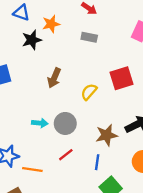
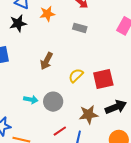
black star: (32, 40) -> (18, 23), moved
red square: (121, 78) -> (103, 79), moved
red line: (66, 155) -> (60, 131), moved

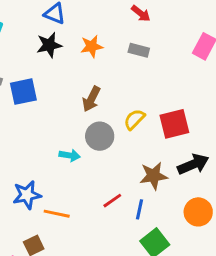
orange star: (47, 14) -> (92, 46), moved
gray circle: (53, 102) -> (100, 136), moved

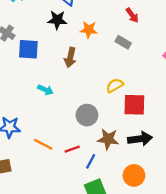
brown arrow: (91, 99) -> (70, 57), moved, turned -30
yellow semicircle: (134, 119) -> (115, 85), moved
gray circle: (100, 136) -> (87, 115), moved
cyan arrow: (70, 155) -> (45, 90), moved
orange line: (57, 214) -> (43, 144), moved

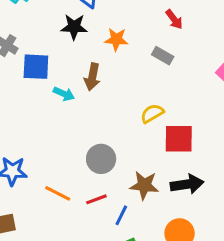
cyan arrow: (45, 90) -> (64, 94), moved
gray circle: (87, 115) -> (101, 159), moved

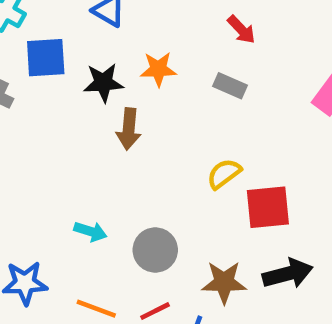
black star: (74, 27) -> (103, 83), moved
blue square: (36, 67) -> (46, 58), moved
cyan arrow: (64, 94) -> (90, 231), moved

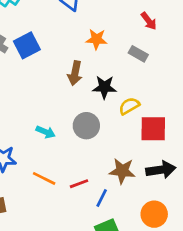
blue square: (46, 58) -> (27, 45), moved, turned -30
black star: (103, 83) -> (104, 87), moved
gray circle: (155, 250) -> (86, 126), moved

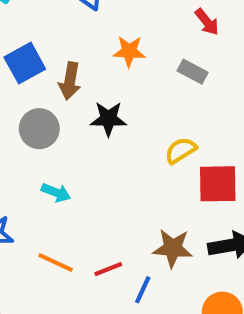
brown arrow: (75, 73) -> (70, 81), moved
black star: (104, 87) -> (108, 119), moved
gray circle: (86, 126) -> (39, 129), moved

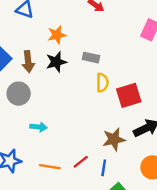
gray rectangle: (193, 72) -> (91, 58), moved
black star: (108, 119) -> (56, 62), moved
yellow semicircle: (181, 150) -> (102, 83), turned 138

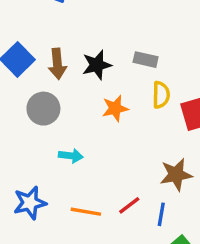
orange star: (57, 35) -> (115, 108), moved

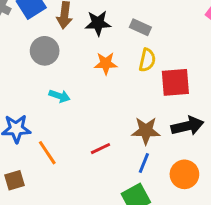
orange line: (86, 212) -> (47, 153), moved, turned 35
blue line: (161, 214) -> (144, 163), moved

